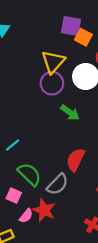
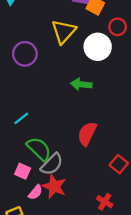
purple circle: (52, 83) -> (25, 54), moved
green arrow: (70, 112) -> (81, 84), turned 150
gray semicircle: (58, 184) -> (52, 164), moved

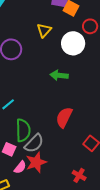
yellow triangle: (64, 32) -> (44, 30), size x0.7
green semicircle: (39, 149) -> (23, 130), turned 45
red star: (54, 186) -> (36, 162), turned 30

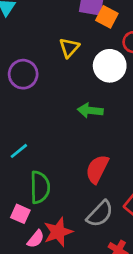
gray semicircle: (34, 143) -> (100, 214), moved

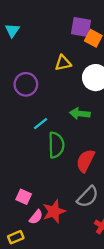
yellow triangle: (69, 48) -> (63, 63), turned 36
cyan line: (19, 151) -> (40, 124), moved
green semicircle: (40, 187) -> (56, 145), moved

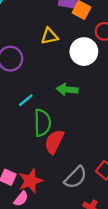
red semicircle: (85, 161) -> (54, 142), moved
red star: (54, 211) -> (30, 181), moved

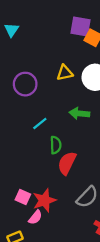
yellow triangle: (49, 36) -> (65, 73), moved
green semicircle: (42, 123) -> (56, 145), size x0.7

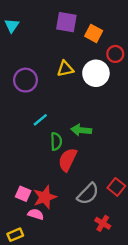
purple square: (80, 26) -> (66, 22), moved
green arrow: (79, 113) -> (81, 130), moved
pink semicircle: (35, 217) -> (36, 214), turned -112

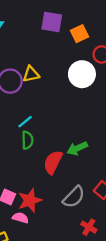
orange square: (94, 33) -> (80, 34), turned 36
yellow triangle: (65, 69) -> (31, 74), moved
green arrow: (81, 130) -> (77, 148), moved, turned -30
green semicircle: (56, 141) -> (27, 140), moved

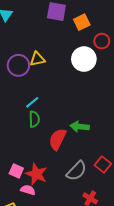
green arrow: (77, 148) -> (80, 127), turned 30
red star: (30, 200) -> (36, 174), turned -30

